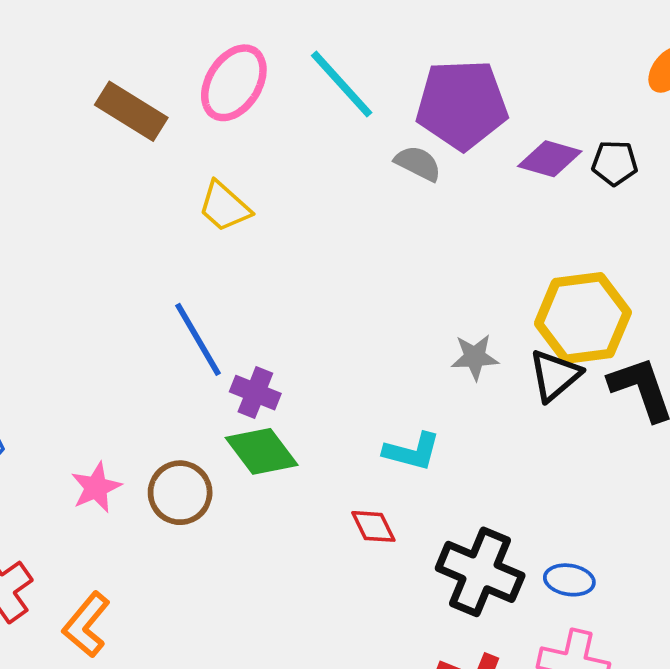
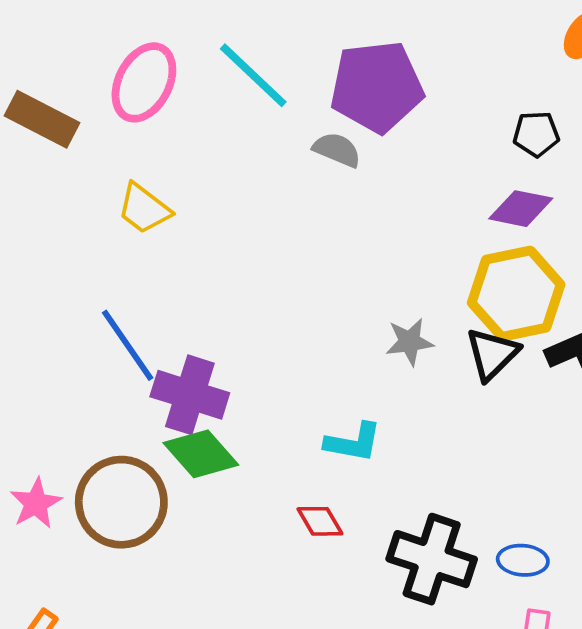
purple diamond: (550, 159) -> (521, 209), moved
purple cross: (255, 393) -> (190, 395), size x1.5
brown circle: (180, 493) -> (121, 502), size x1.4

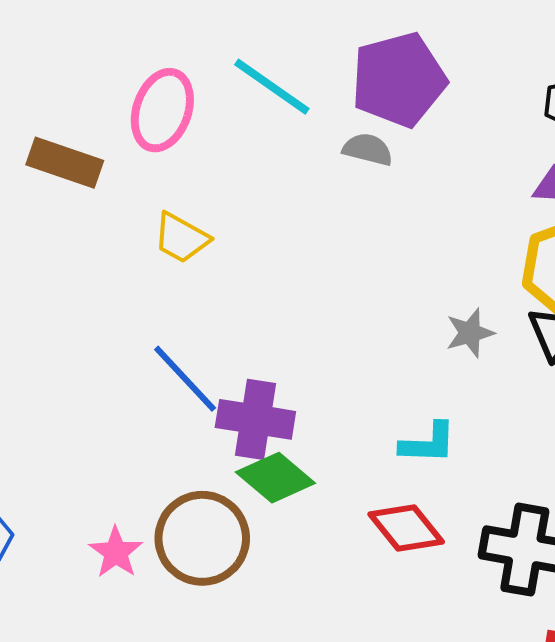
red diamond: (320, 521) -> (406, 528), size x1.5

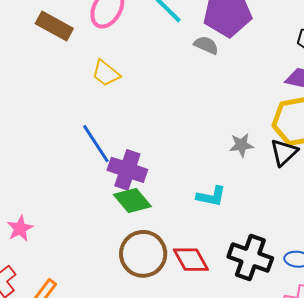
red diamond: (406, 528) -> (191, 260), moved
brown circle: (202, 538) -> (143, 254), moved
pink star: (116, 552) -> (20, 228), moved

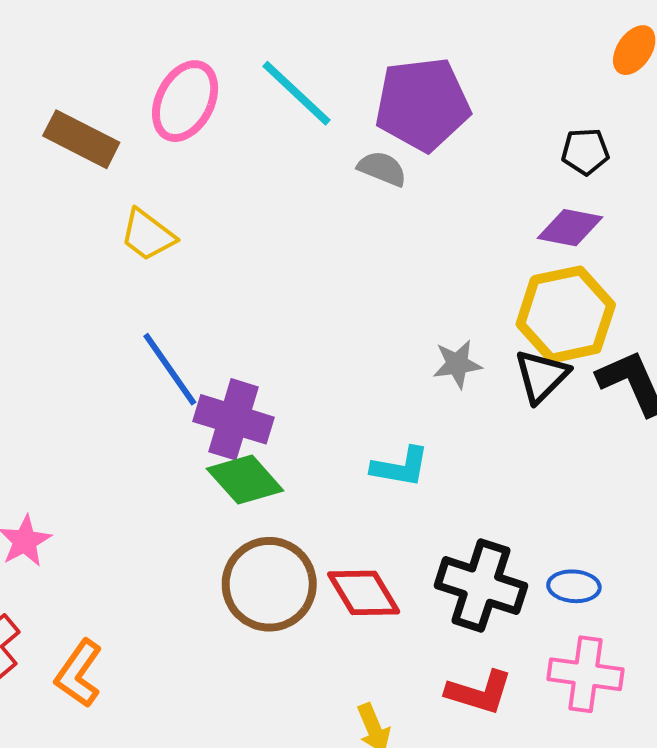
yellow trapezoid: (106, 73) -> (148, 235), moved

